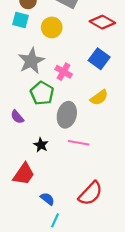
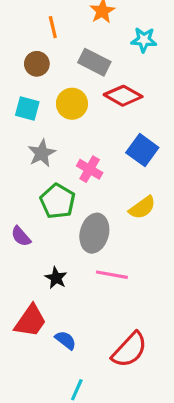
cyan square: (20, 20) -> (27, 109), moved
red diamond: (102, 22) -> (123, 96), moved
gray star: (31, 61) -> (42, 153), size x0.7
blue semicircle: (47, 199) -> (66, 340), moved

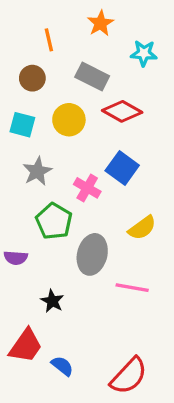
blue square: (142, 150) -> (122, 168), moved
purple semicircle: (21, 236) -> (16, 258), turned -45
pink line: (112, 275) -> (132, 288), moved

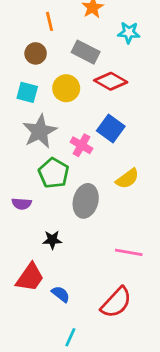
gray star: (37, 171) -> (40, 131), size x1.4
pink line: (132, 288) -> (129, 252), moved
black star: (52, 301) -> (52, 240), turned -30

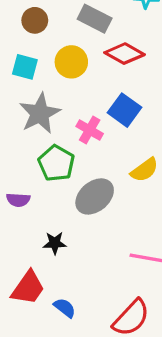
gray ellipse: (86, 201) -> (95, 196), turned 36

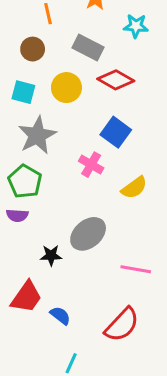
pink cross: (90, 130) -> (91, 165), moved
green pentagon: (56, 163) -> (25, 182), moved
gray ellipse: (95, 196) -> (88, 234), moved

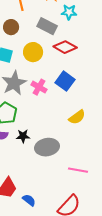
cyan star: (136, 26) -> (69, 12), moved
pink cross: (91, 165) -> (39, 87), moved
gray ellipse: (88, 234) -> (47, 147), turned 30
black star: (51, 255) -> (23, 136), moved

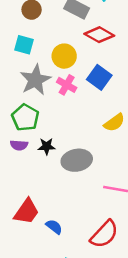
yellow circle: (33, 52) -> (64, 56), moved

